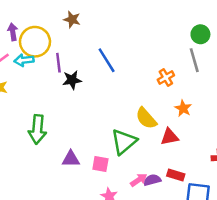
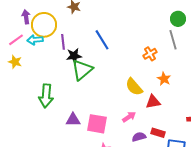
green triangle: (124, 142) -> (82, 70), moved
pink square: (100, 164) -> (97, 124), size x1.5
pink arrow: (139, 180) -> (129, 117), moved

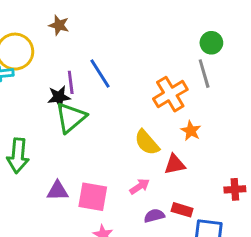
purple line: (63, 42) -> (71, 82), moved
orange cross: (150, 54) -> (170, 94), size x1.6

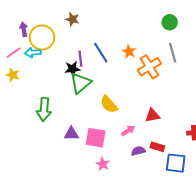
green circle: (211, 43) -> (170, 22), moved
orange star: (191, 131) -> (129, 52), moved
yellow semicircle: (147, 142) -> (109, 104), moved

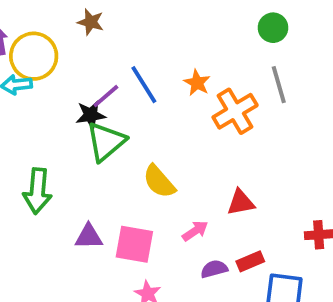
purple line: (80, 59) -> (106, 96), turned 56
red rectangle: (157, 147) -> (250, 261), turned -40

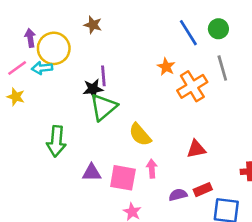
blue line: (144, 85) -> (188, 33), moved
purple line: (106, 96) -> (103, 76), turned -54
pink arrow: (195, 231) -> (152, 169), moved, turned -60

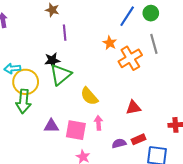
blue line: (188, 33) -> (127, 16), turned 65
yellow circle: (54, 48) -> (26, 82), moved
cyan arrow: (42, 68) -> (12, 69), moved
purple line: (103, 76) -> (65, 33), moved

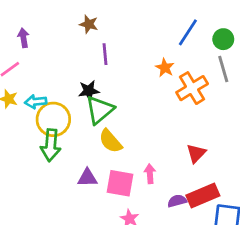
green circle: (151, 13) -> (223, 39), moved
yellow semicircle: (89, 96) -> (110, 141), moved
red triangle: (133, 108) -> (196, 153), turned -35
red rectangle: (138, 139) -> (203, 195), size x1.6

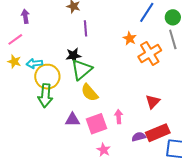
pink square: (120, 183) -> (97, 124), turned -30

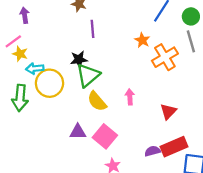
yellow star: (14, 61) -> (20, 54), moved
green arrow: (45, 96) -> (20, 98), moved
pink arrow: (119, 117) -> (130, 97), moved
pink square: (97, 124) -> (105, 136), turned -30

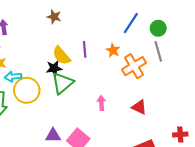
purple line: (92, 29) -> (85, 49), moved
yellow semicircle: (97, 101) -> (61, 56), moved
red triangle: (168, 112) -> (139, 107), moved, turned -49

